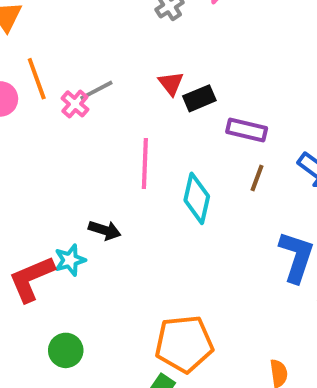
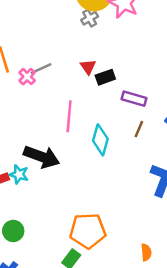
black arrow: (105, 230) -> (42, 157), size x1.8
cyan star: (70, 260) -> (19, 174), turned 30

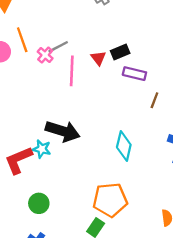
red triangle: (88, 67) -> (98, 58), moved
purple rectangle: (134, 99) -> (134, 74), moved
pink line: (69, 116) -> (72, 71), moved
cyan diamond: (100, 140) -> (124, 146), moved

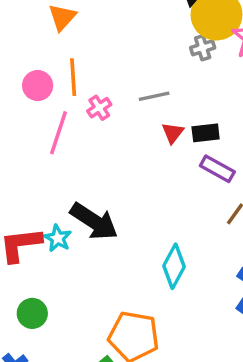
gray line: (58, 47) -> (154, 96), moved
pink line: (72, 71) -> (59, 133), moved

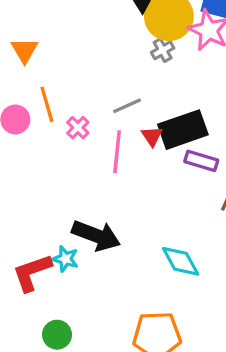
pink line: (59, 133) -> (117, 152), moved
black rectangle: (206, 133) -> (183, 130), size x1.8
cyan diamond: (174, 266) -> (181, 261), turned -45

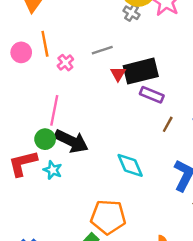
gray cross: (163, 50) -> (132, 13), turned -35
pink line: (117, 152) -> (54, 110), moved
cyan star: (65, 259) -> (53, 170), moved
green circle: (57, 335) -> (45, 139), moved

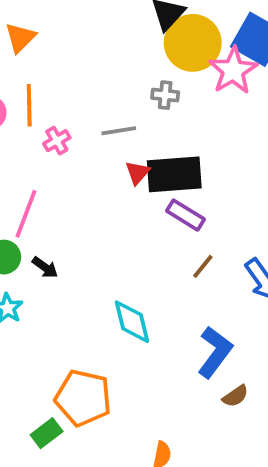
gray cross: (132, 13) -> (165, 95), moved, turned -35
black arrow: (71, 141) -> (45, 267), size x0.5

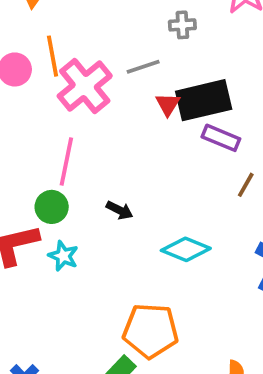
pink cross: (57, 141) -> (85, 86), size x2.0
black arrow: (45, 267) -> (120, 210), moved
cyan diamond: (132, 322) -> (186, 249), turned -45

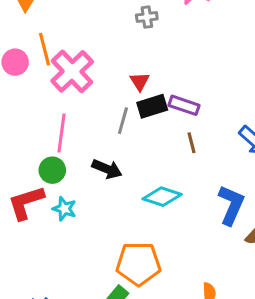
gray line: (143, 67) -> (123, 121), moved, turned -52
black rectangle: (204, 100) -> (152, 106), moved, size x0.7
brown line: (246, 185) -> (191, 143), moved, turned -40
black arrow: (120, 210) -> (107, 169), size x1.4

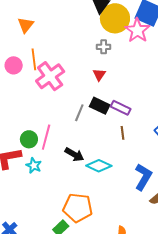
red triangle: (140, 81) -> (99, 75), moved
black rectangle: (152, 106) -> (100, 106), turned 36
pink line: (62, 133) -> (46, 137), moved
black arrow: (107, 169) -> (74, 155), moved

